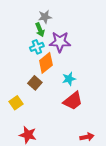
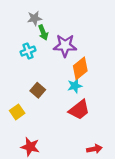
gray star: (45, 17) -> (35, 18), moved
cyan cross: (37, 47) -> (28, 51), moved
orange diamond: (46, 63) -> (80, 68), moved

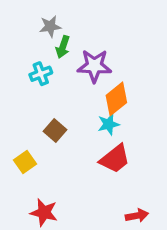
green arrow: (43, 33) -> (63, 47), turned 40

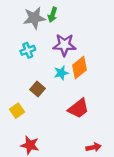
gray star: (50, 26) -> (34, 18), size x1.5
green arrow: (63, 47) -> (53, 15), moved
cyan star: (109, 124) -> (61, 73), moved

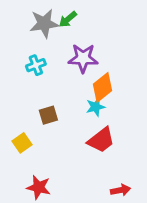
green arrow: (53, 15) -> (68, 19), turned 32
cyan star: (61, 73) -> (96, 107), moved
brown square: (37, 89) -> (48, 115), turned 32

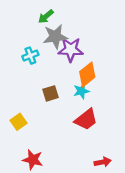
green arrow: (68, 19) -> (46, 16), moved
gray star: (44, 23) -> (55, 37), moved
brown square: (48, 115) -> (51, 93), moved

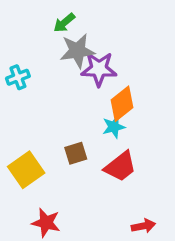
cyan cross: (30, 56) -> (18, 77), moved
brown square: (51, 93) -> (76, 153), moved
yellow square: (19, 122) -> (26, 170), size x1.5

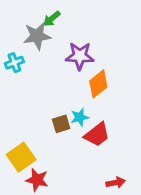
gray star: (77, 51) -> (37, 36), moved
cyan star: (114, 127) -> (80, 117), moved
yellow square: (26, 170) -> (21, 157), moved

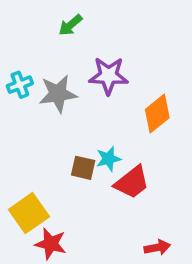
gray star: (37, 36) -> (58, 94), moved
orange diamond: (98, 84) -> (157, 114), moved
brown square: (61, 124) -> (83, 168), turned 30

